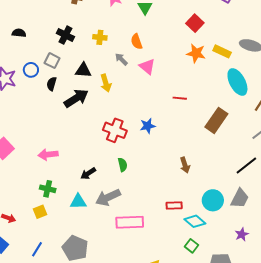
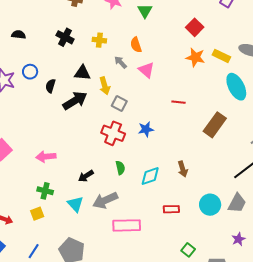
gray square: (52, 61) -> (119, 104), moved
cyan triangle: (78, 202) -> (75, 204), turned 48
cyan diamond: (195, 221) -> (150, 176), moved, turned -60

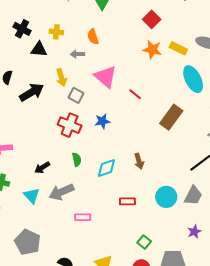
gray arrow: (121, 62) -> (77, 54), turned -48
pink triangle: (146, 70) -> (105, 77), moved, size x1.4
black triangle: (82, 73) -> (39, 49), moved
red line: (178, 102) -> (135, 94), turned 32
pink rectangle: (127, 225) -> (83, 217), size x0.6

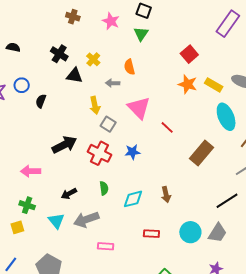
yellow cross: (56, 32) -> (93, 59), turned 32
black arrow: (32, 92) -> (64, 145), moved

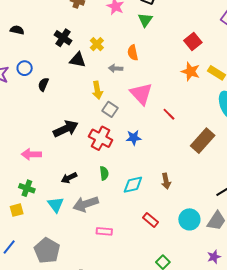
red rectangle: (151, 234) -> (150, 220), turned 35

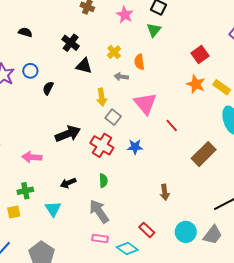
yellow cross: (97, 44) -> (114, 52), moved
cyan diamond: (133, 185) -> (127, 249), moved, turned 45
green cross: (27, 188) -> (25, 191), turned -35
gray arrow: (86, 204) -> (99, 211), moved, turned 70

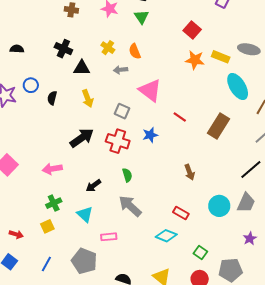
yellow arrow: (102, 97) -> (88, 98), moved
red line: (172, 126) -> (180, 117), moved
pink rectangle: (100, 238) -> (109, 237), moved

